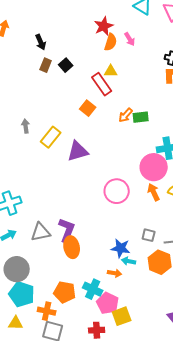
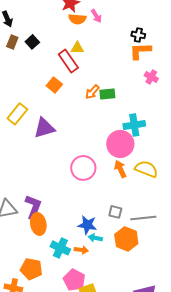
orange semicircle: (111, 42) -> (77, 19), turned 78
cyan cross: (93, 289) -> (60, 248), moved

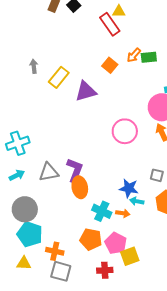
orange square: (54, 85) -> (110, 65), moved
orange pentagon: (31, 269) -> (91, 239), moved

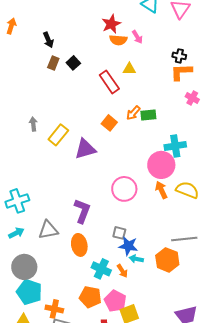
yellow triangle: (119, 11) -> (129, 69), moved
purple L-shape: (75, 170) -> (82, 211), moved
gray square: (157, 175) -> (119, 233), moved
orange arrow: (123, 213) -> (122, 271), turned 48

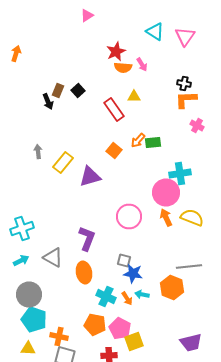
black arrow: (48, 40) -> (48, 102), moved
gray triangle: (48, 230) -> (53, 258), turned 40
cyan arrow: (136, 259) -> (142, 294), moved

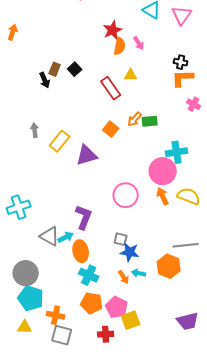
orange semicircle: (123, 68) -> (120, 46), turned -84
cyan arrow: (21, 260) -> (66, 237), moved
cyan cross: (106, 296) -> (89, 275), moved

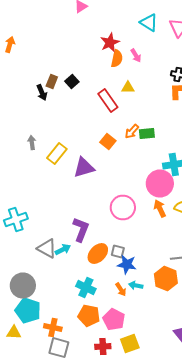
orange ellipse: (81, 251) -> (98, 254), moved, turned 55
yellow square: (131, 320) -> (130, 344), moved
yellow triangle: (25, 327) -> (14, 332), moved

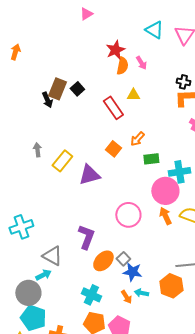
brown rectangle: (52, 82) -> (57, 89), size x1.5
green rectangle: (147, 134) -> (151, 159), moved
cyan arrow: (63, 250) -> (43, 275), moved
gray square: (118, 252) -> (123, 259), turned 32

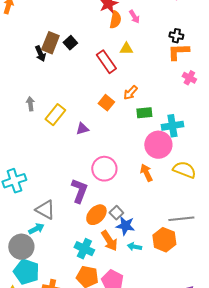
purple triangle: (89, 175) -> (82, 129), size x0.6
pink circle: (128, 215) -> (104, 169), moved
orange arrow: (165, 216) -> (146, 173), moved
orange arrow: (126, 297) -> (109, 241), moved, size x1.5

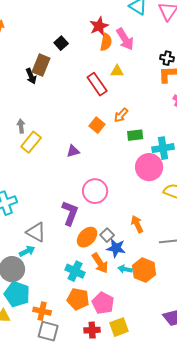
pink arrow: (134, 17) -> (125, 39), size x1.6
black square: (70, 43) -> (61, 43), moved
yellow rectangle: (55, 115) -> (31, 142), moved
orange arrow: (146, 173) -> (137, 224), moved
orange hexagon: (164, 240) -> (144, 270), moved

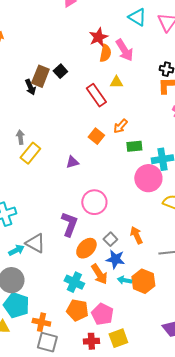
black square: (61, 43) -> (60, 71), moved
gray square: (107, 235) -> (110, 239), moved
cyan arrow: (27, 251) -> (16, 250), moved

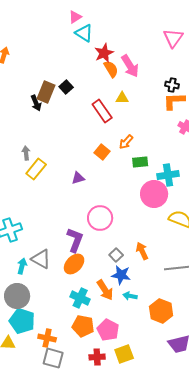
cyan triangle: (137, 17) -> (84, 33), moved
orange semicircle: (105, 53) -> (111, 69), turned -42
orange ellipse: (86, 248) -> (74, 264), moved
cyan arrow: (16, 250) -> (22, 266), turned -49
orange hexagon: (143, 281) -> (161, 311), moved

